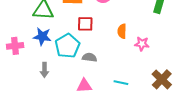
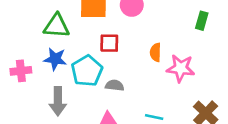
pink star: (142, 44) -> (181, 68), size x1.5
gray arrow: (44, 70) -> (58, 101), size x1.5

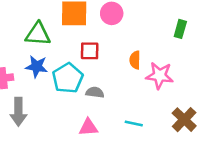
gray arrow: (58, 101) -> (18, 112), moved

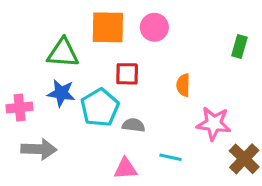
pink star: (160, 76) -> (214, 124), moved
gray arrow: (18, 112) -> (39, 149), turned -88
cyan line: (134, 123) -> (170, 157), moved

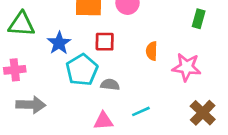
green triangle: (63, 53) -> (21, 24), moved
blue star: (61, 93) -> (59, 43), moved, turned 30
pink star: (214, 124) -> (187, 67), moved
cyan line: (170, 157) -> (141, 111), turned -36

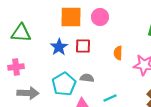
blue star: (59, 43) -> (59, 47), moved
cyan pentagon: (82, 70) -> (64, 84), moved

